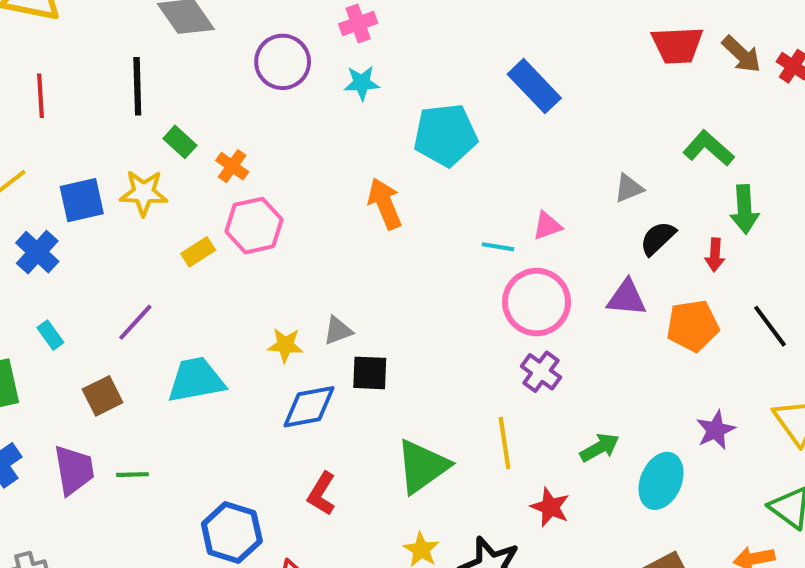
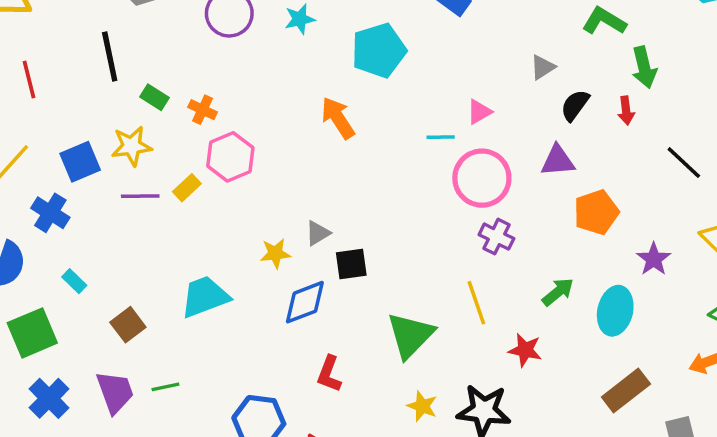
purple line: (135, 322) -> (140, 196), moved, turned 57
orange pentagon: (693, 326) -> (596, 212), moved

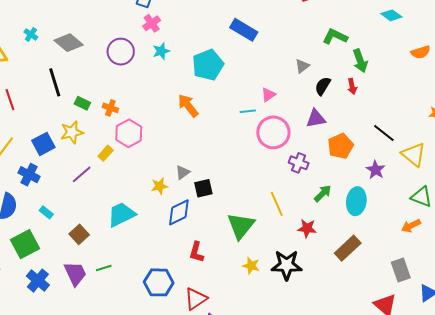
black line: (684, 163) -> (384, 133), moved
purple line: (140, 196) -> (82, 174), moved, turned -35
purple cross: (496, 237) -> (299, 163), moved
brown rectangle: (626, 391) -> (348, 248), moved

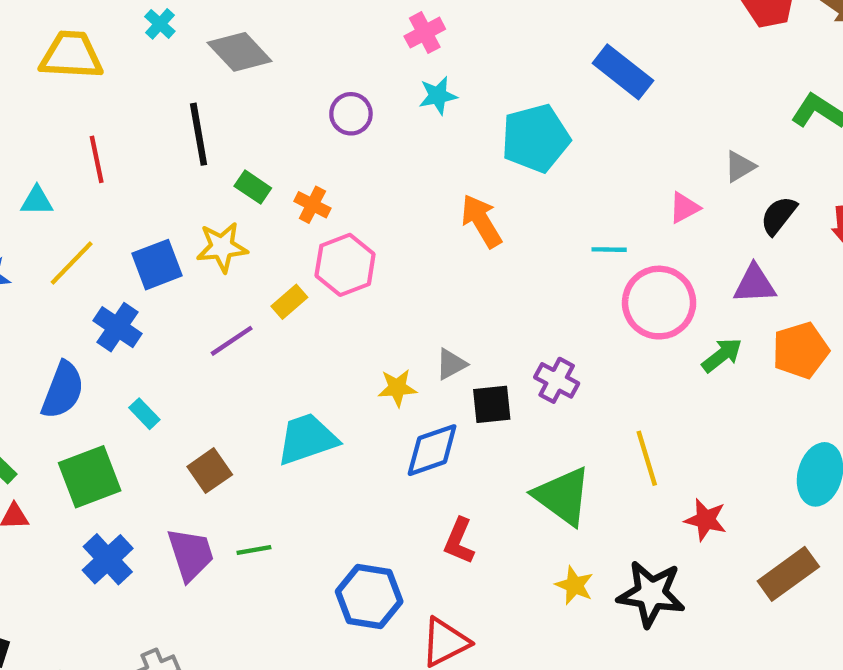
purple circle: (121, 52) -> (351, 114), moved, size x0.7
pink triangle: (268, 95) -> (684, 208), moved
purple cross: (299, 163) -> (557, 380), moved
green arrow: (323, 193) -> (722, 355), moved
green triangle: (241, 226) -> (563, 496), turned -40

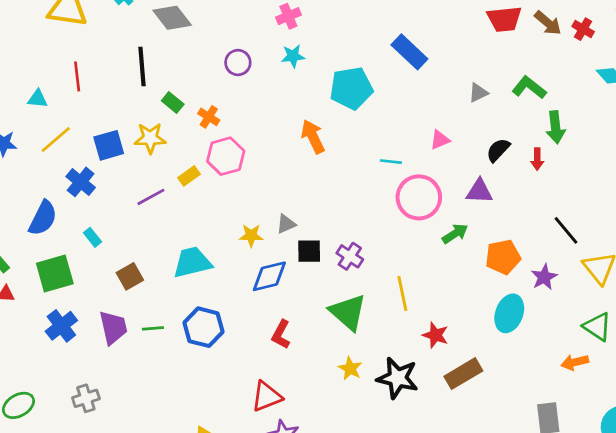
gray triangle: (740, 167) -> (478, 93), moved
orange pentagon: (801, 350) -> (503, 257), moved
purple cross: (557, 380) -> (350, 256), moved
brown rectangle: (788, 574) -> (463, 374), moved
blue hexagon: (369, 596) -> (204, 327), moved

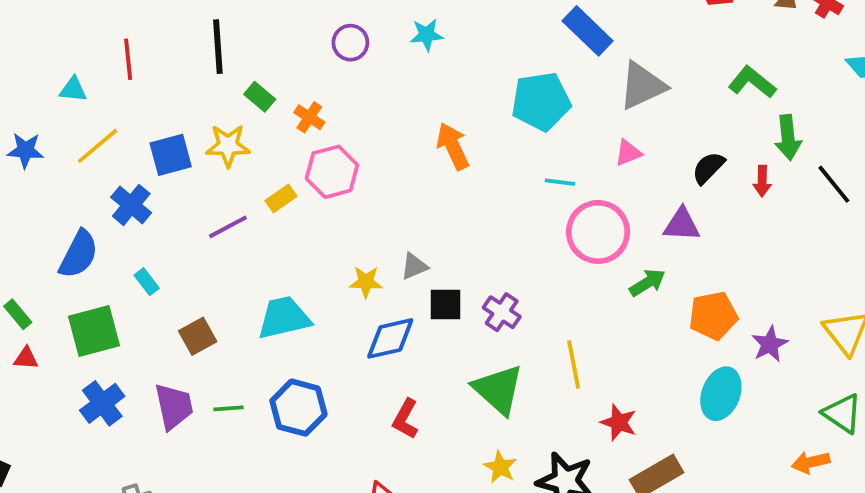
cyan pentagon: (351, 88) -> (541, 101), moved
gray triangle: (478, 93) -> (642, 86), moved, size x1.8
black line: (566, 230) -> (834, 184), moved

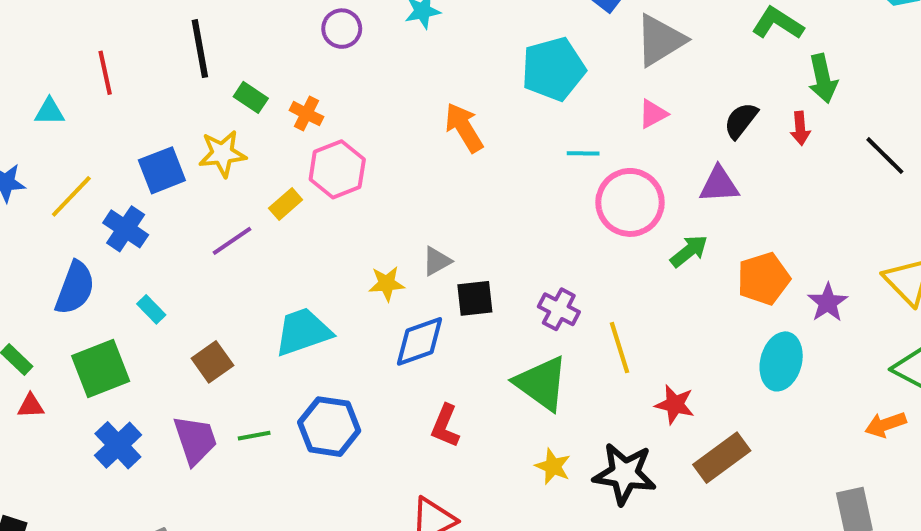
yellow line: (98, 146) -> (71, 196), moved
black line: (834, 184) -> (885, 156), moved
purple cross: (502, 312) -> (559, 309), moved

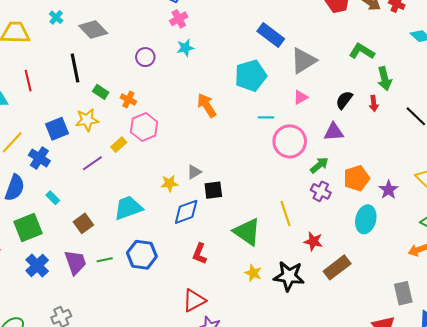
purple cross: (559, 309) -> (321, 191), moved

